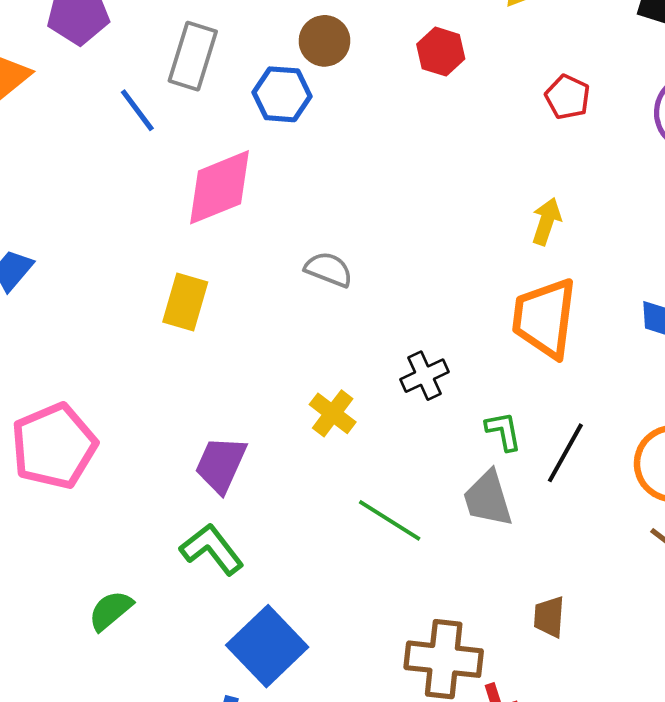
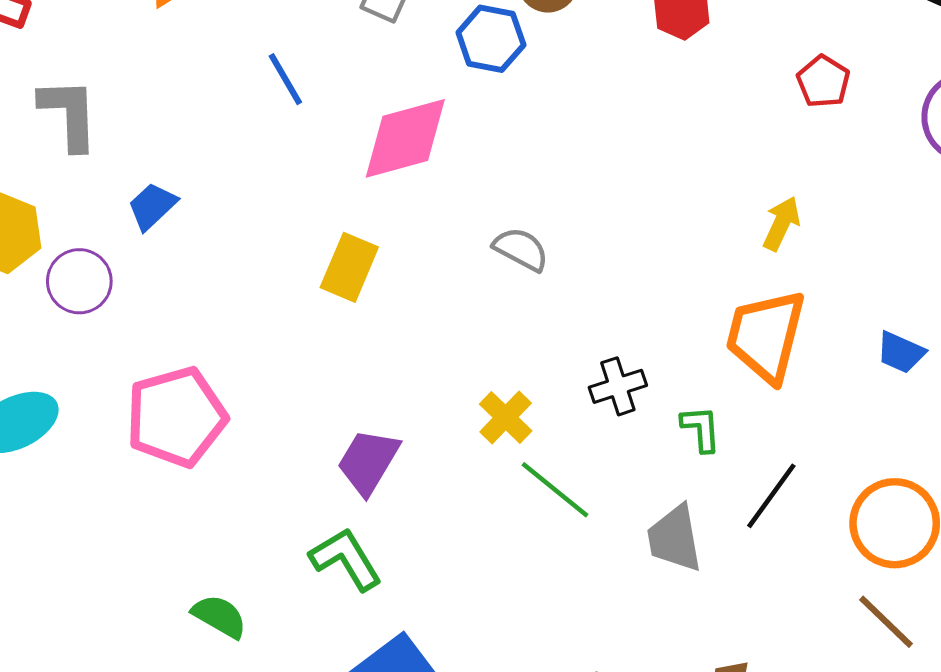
blue line: (137, 110) -> (285, 79), moved
green L-shape: (503, 431) -> (701, 429), moved
green line: (390, 520) -> (555, 490), moved
green semicircle: (111, 610) -> (219, 616), turned 63

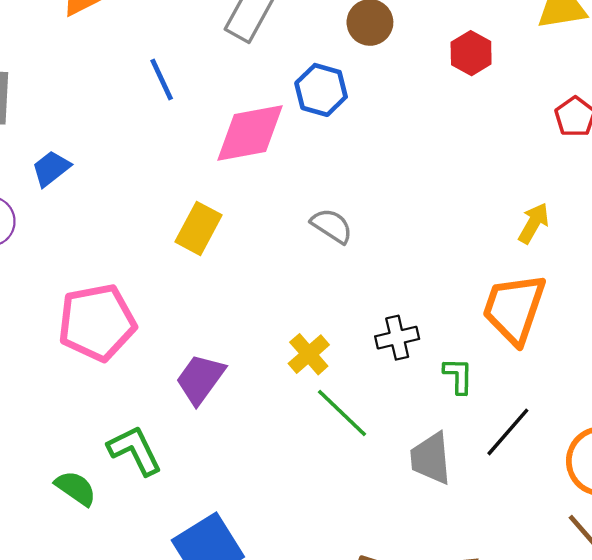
blue hexagon: (491, 39) -> (321, 90), moved
pink pentagon: (176, 417) -> (97, 322), moved
green L-shape: (346, 559) -> (135, 450), moved

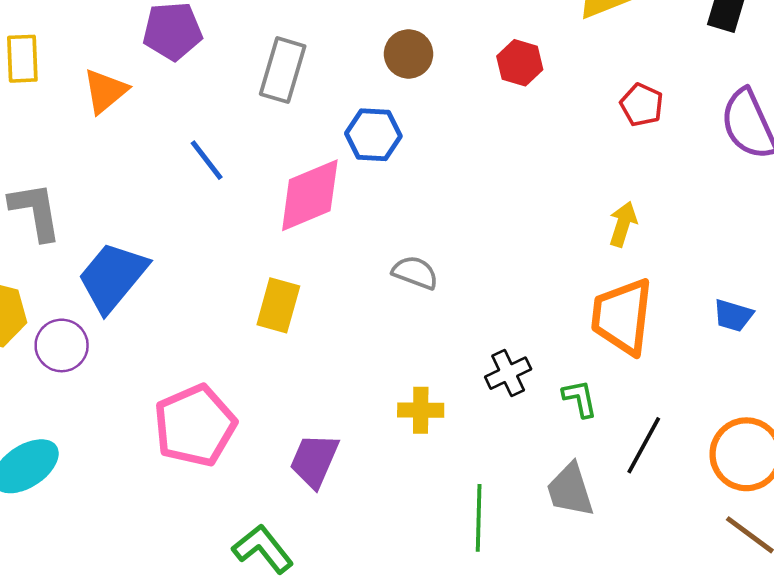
blue trapezoid: (51, 168) -> (113, 277), size x1.8
yellow cross: (309, 354) -> (421, 410), turned -36
green line: (342, 413) -> (479, 518), moved, turned 60

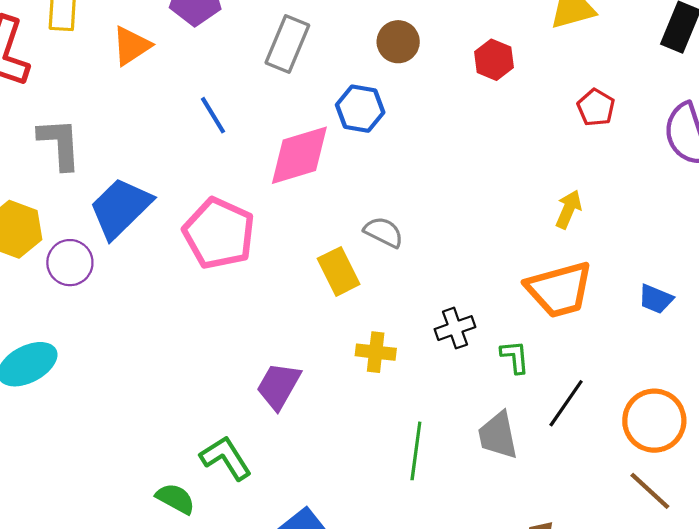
yellow rectangle: (278, 305) -> (339, 271), moved, turned -48
orange trapezoid: (622, 317) -> (559, 290), turned -118
pink pentagon: (195, 425) -> (219, 233), moved, turned -30

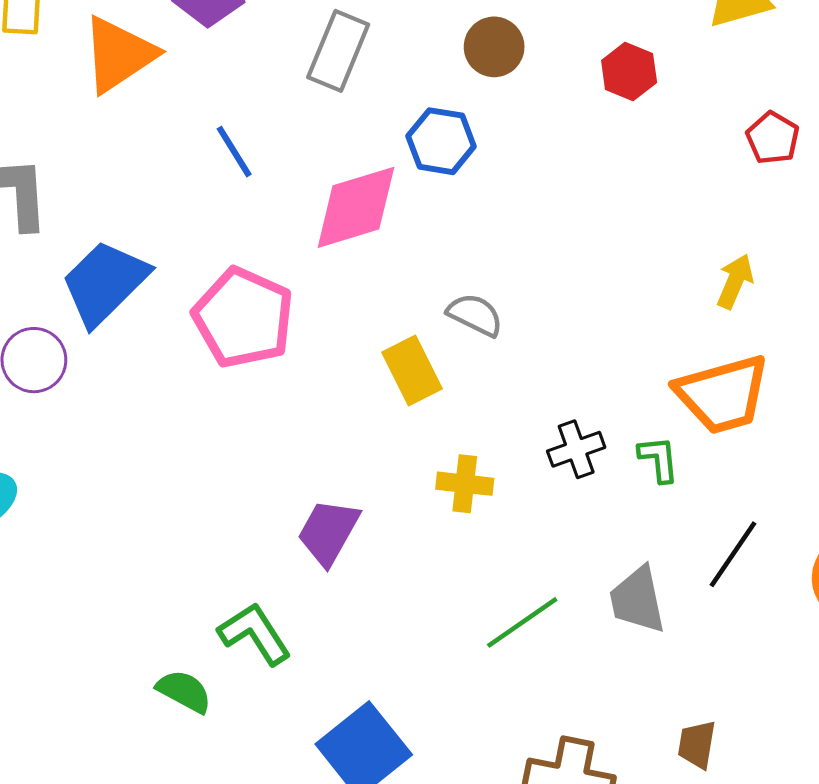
orange triangle: (131, 46) -> (119, 54), size x1.4
green L-shape: (515, 357) -> (659, 459), moved
green line: (416, 451) -> (522, 622), turned 48

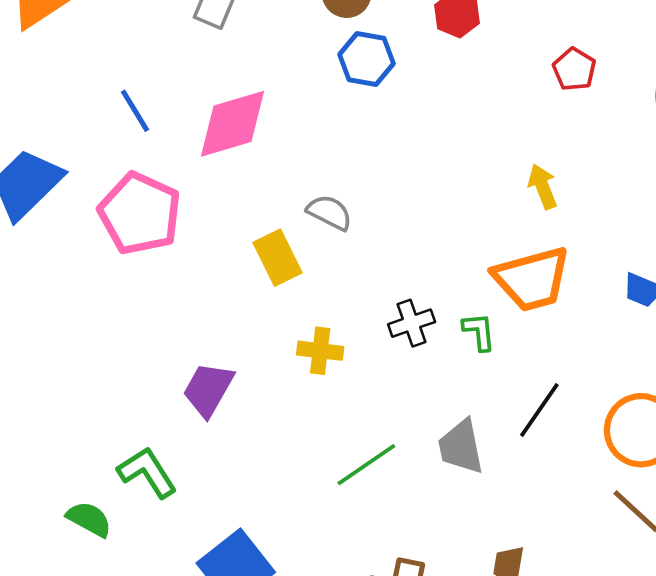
blue hexagon: (441, 141) -> (367, 59), moved
blue line: (234, 152) -> (135, 111), moved
yellow arrow: (735, 281) -> (543, 187), turned -45

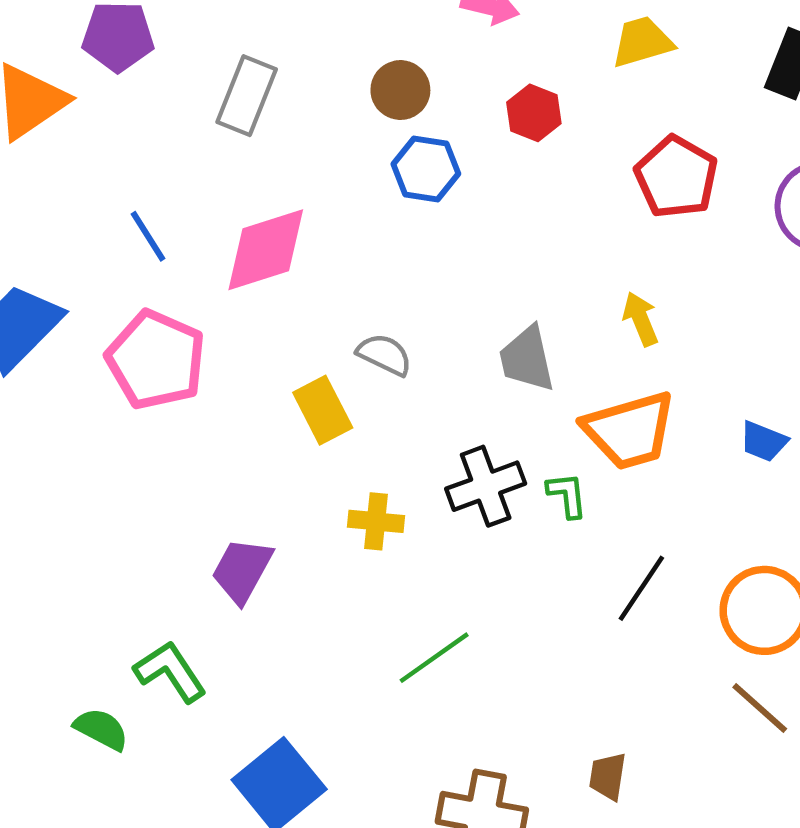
red pentagon: (574, 69) -> (676, 177), size x1.6
black cross: (412, 323) -> (486, 486), size x1.4
gray trapezoid: (461, 447) -> (527, 359), moved

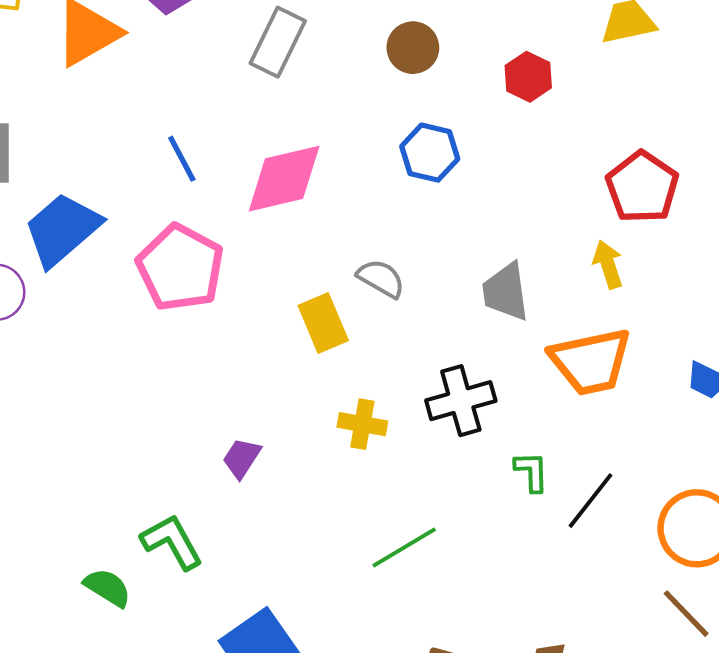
blue hexagon: (426, 169) -> (430, 153), moved
red pentagon: (676, 177) -> (642, 187), moved
green L-shape: (567, 495) -> (532, 472), moved
purple trapezoid: (242, 570) -> (242, 458), size x0.7

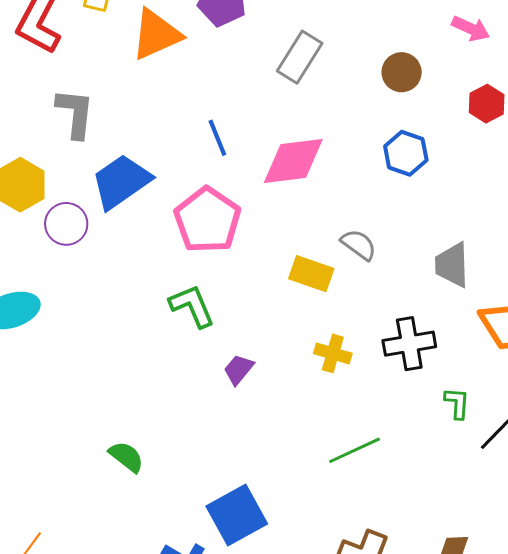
yellow rectangle: (323, 323) -> (311, 274), turned -54
green L-shape: (172, 542) -> (192, 306), moved

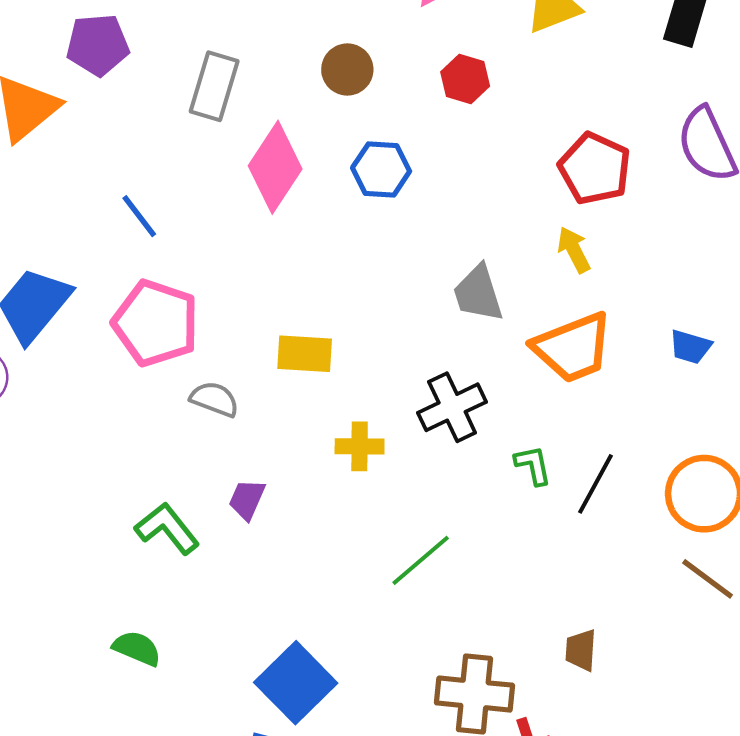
pink diamond: (293, 161) -> (275, 167), moved, turned -34
gray semicircle: (359, 245) -> (214, 399), moved
green L-shape: (192, 306) -> (167, 528), moved

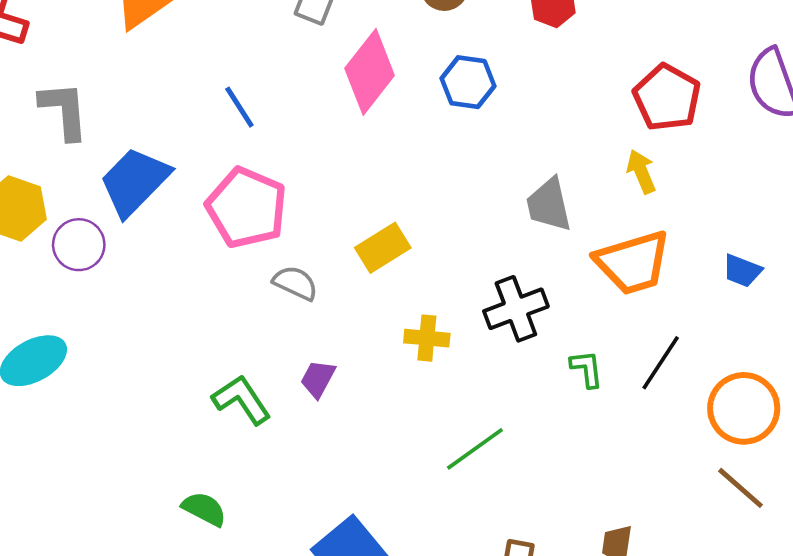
yellow rectangle: (305, 354) -> (383, 248), turned -40
black line: (595, 484) -> (661, 363), moved

